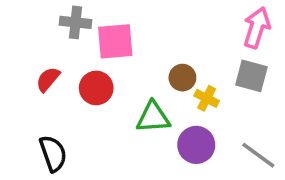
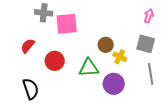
pink arrow: (257, 28) -> (149, 16), size x0.6
red circle: (96, 88) -> (55, 61), moved
gray line: (258, 155) -> (151, 74), moved, turned 45

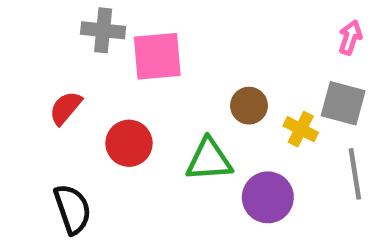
yellow cross: (120, 57) -> (301, 129), moved

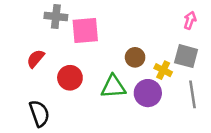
purple circle: (268, 197) -> (148, 93), moved

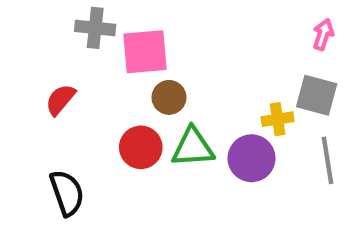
brown circle: (135, 57) -> (169, 97), moved
yellow cross: (163, 70) -> (278, 119), turned -36
red circle: (70, 78) -> (141, 147), moved

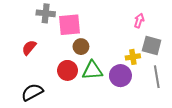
pink arrow: (323, 34) -> (139, 21), moved
black semicircle: (67, 193) -> (32, 92), turned -100

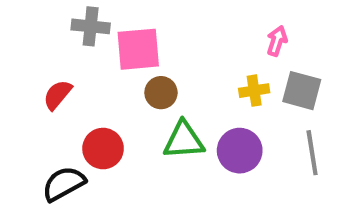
yellow cross: (133, 57) -> (254, 91), moved
red circle: (67, 70) -> (103, 149), moved

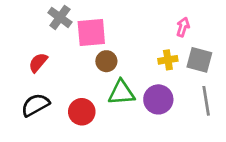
gray cross: (91, 26) -> (60, 17), turned 30
red circle: (103, 149) -> (82, 112), moved
black semicircle: (64, 184) -> (35, 105), moved

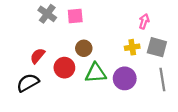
pink square: (91, 32) -> (75, 16), moved, size x0.7
red semicircle: (38, 63) -> (38, 56), moved
red circle: (82, 112) -> (64, 68), moved

